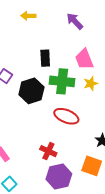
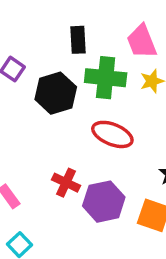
red cross: (48, 151) -> (66, 183), moved
purple hexagon: (59, 176) -> (104, 202), moved

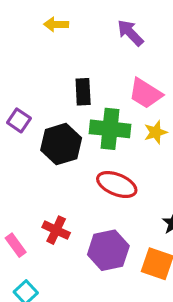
pink trapezoid: (142, 42) -> (145, 93), turned -36
red cross: (66, 183) -> (56, 230), moved

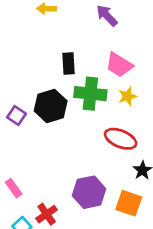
purple square: (19, 120) -> (16, 116), moved
red ellipse: (117, 185) -> (121, 139), moved
red cross: (56, 230) -> (47, 214), moved, turned 30

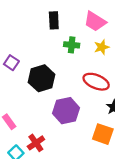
green cross: (90, 94) -> (72, 45), size x0.6
black hexagon: (51, 106) -> (42, 78), moved
purple hexagon: (89, 192) -> (66, 111), moved

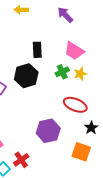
green cross: (72, 45) -> (62, 72), moved, turned -32
black hexagon: (42, 78) -> (26, 76), moved

